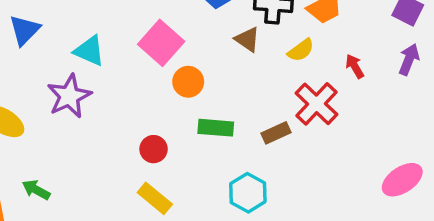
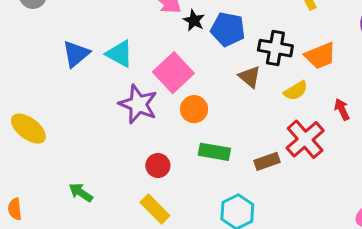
blue triangle: (25, 30) -> (76, 54), moved
cyan triangle: (89, 51) -> (120, 54), moved
purple star: (69, 96) -> (138, 104), moved, turned -30
green arrow: (36, 190) -> (81, 193), moved

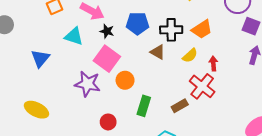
black star: (194, 20) -> (107, 31), moved
cyan triangle: (120, 54) -> (74, 36), moved
red arrow: (342, 109) -> (213, 64), moved, turned 32
yellow ellipse: (28, 129) -> (36, 110), moved
green rectangle: (214, 152) -> (144, 106), turned -72

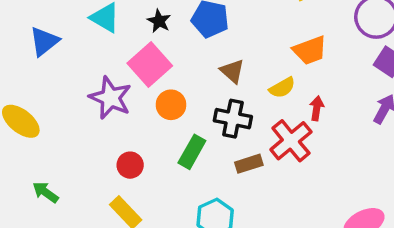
black cross: (171, 30) -> (233, 119), moved

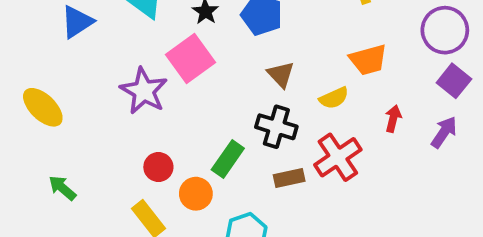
orange circle: (171, 105) -> (196, 194), moved
red arrow: (317, 108) -> (393, 119), moved

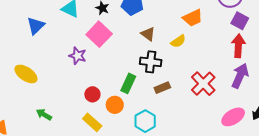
purple star: (144, 91) -> (78, 56), size x0.7
red arrow: (393, 119) -> (238, 46), moved, size x1.6
purple arrow: (444, 132) -> (240, 76), moved, size x1.4
red cross: (338, 157) -> (203, 84), moved

